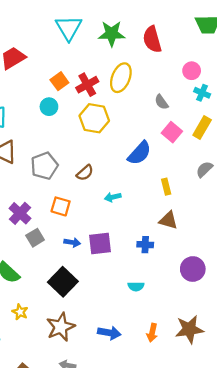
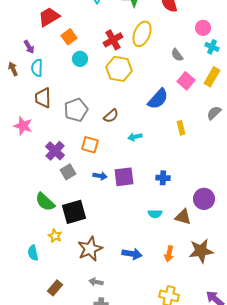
orange square: (59, 81) -> (69, 37), moved
brown triangle: (168, 220) -> (183, 217), moved
black square: (63, 282) -> (74, 212), moved, turned 30

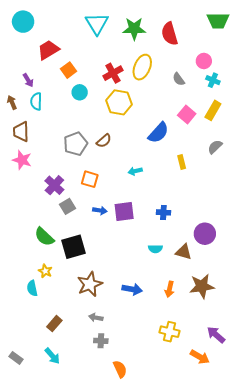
gray semicircle: (177, 55) -> (179, 79), moved
brown trapezoid: (43, 98) -> (21, 132), moved
brown semicircle: (111, 116) -> (104, 141), moved
yellow star: (55, 236) -> (45, 271), moved

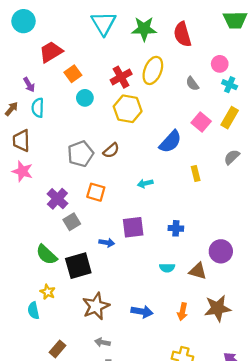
brown arrow: (12, 102) -> (11, 109), turned 64
blue arrow: (100, 210) -> (107, 243), moved

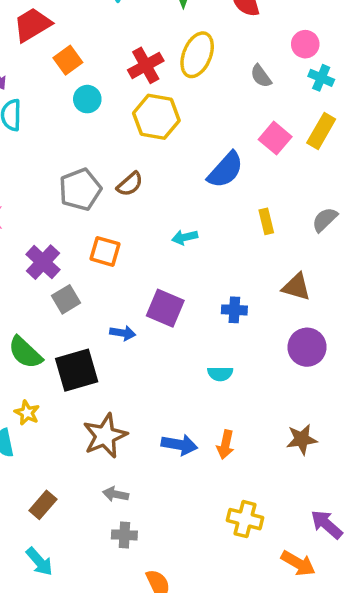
gray semicircle: (232, 157) -> (325, 220), moved
purple square: (133, 227) -> (165, 308), turned 30
brown triangle: (198, 271) -> (296, 287), moved
brown star: (218, 308) -> (302, 439), size x0.7
orange arrow: (182, 312) -> (225, 445), moved

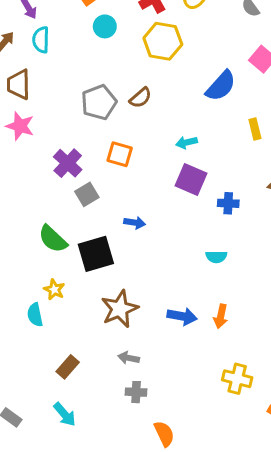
purple square: (165, 308) -> (191, 180), moved

